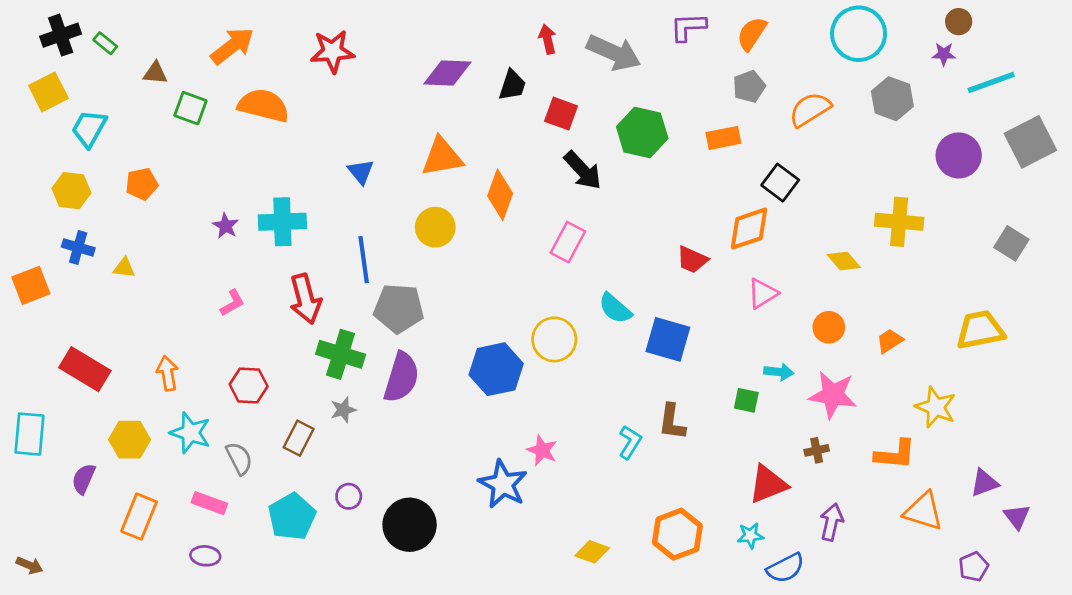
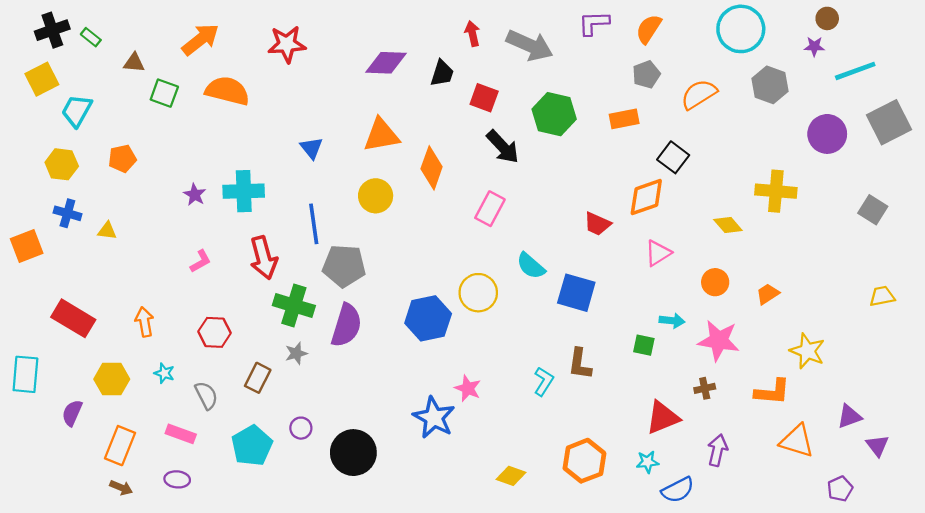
yellow trapezoid: (980, 330) -> (882, 296), moved, size x0.6
cyan star: (190, 433) -> (164, 373), size x0.6
brown arrow: (29, 565) -> (121, 488), moved

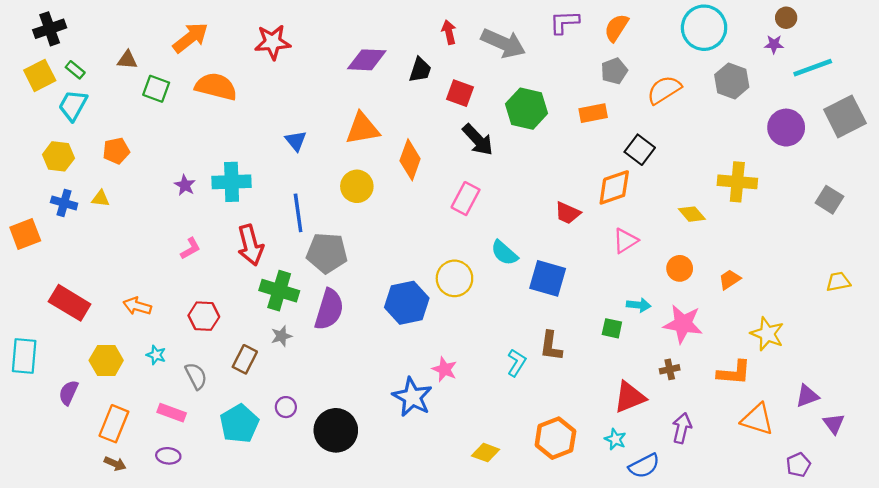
green rectangle: (91, 37) -> (75, 70), moved
yellow triangle: (107, 231) -> (101, 199), moved
orange arrow: (144, 322) -> (137, 306), turned -64
cyan star: (647, 462) -> (615, 439), turned 30

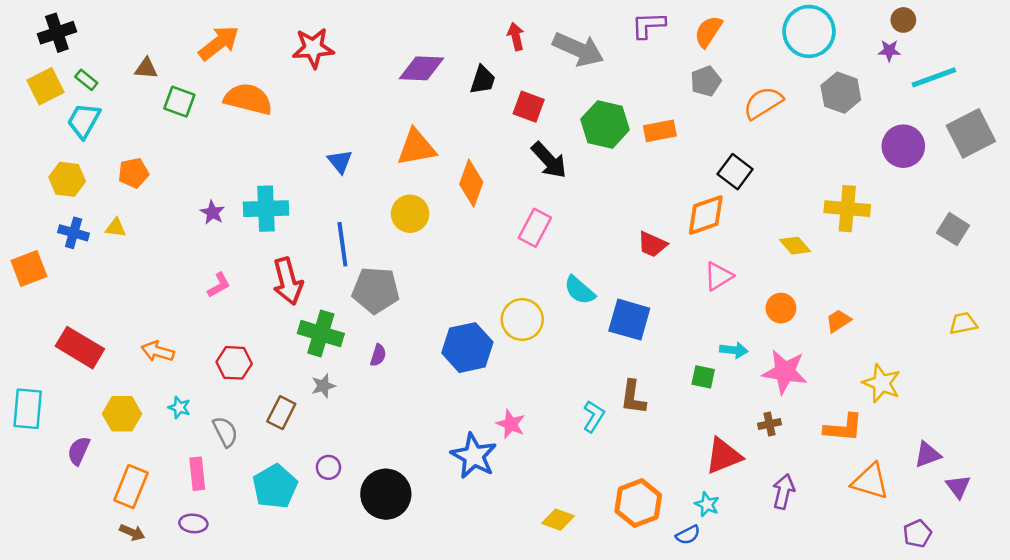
orange rectangle: (593, 113) -> (660, 131), moved
purple semicircle: (329, 309) -> (378, 355), size x0.5
pink rectangle: (172, 413) -> (197, 474), turned 64
blue semicircle: (644, 466) -> (688, 535), moved, size x0.7

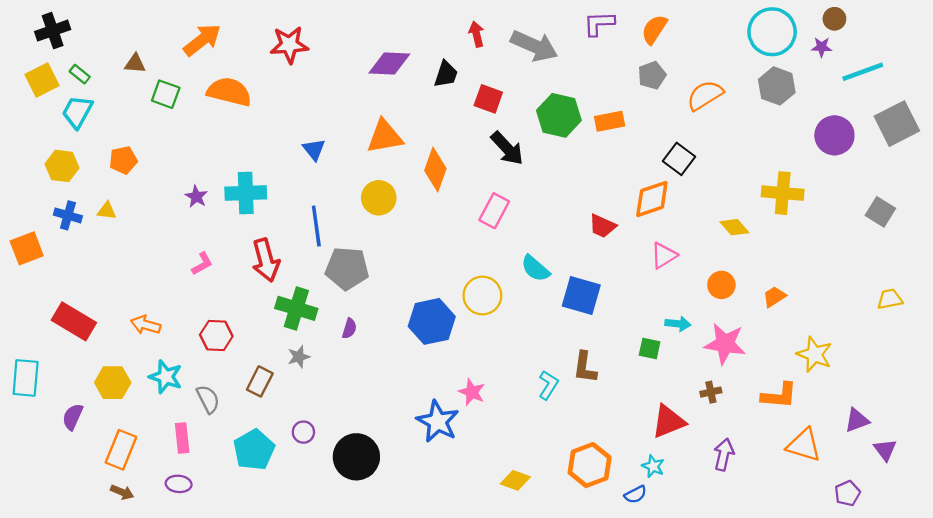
cyan circle: (809, 31) -> (772, 32), moved
cyan star: (179, 407) -> (166, 377), size x1.6

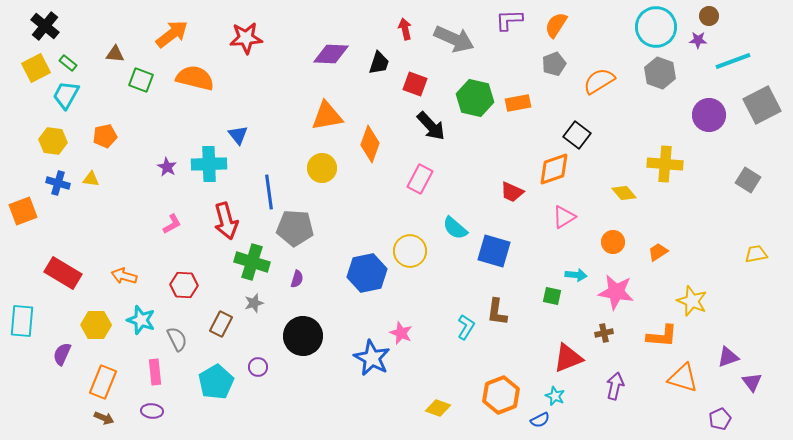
black cross: (53, 31) -> (45, 26), turned -32
blue triangle: (314, 149) -> (238, 135), moved
black circle: (356, 457) -> (303, 336), moved

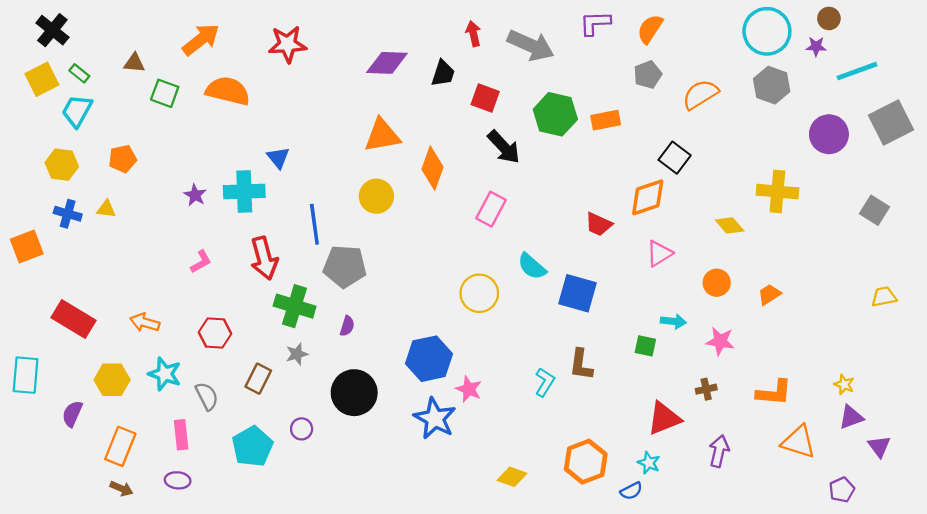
blue hexagon: (367, 273) -> (429, 359), moved
pink star: (616, 292) -> (720, 341), size x0.7
yellow star: (692, 301) -> (844, 384), moved, size x0.6

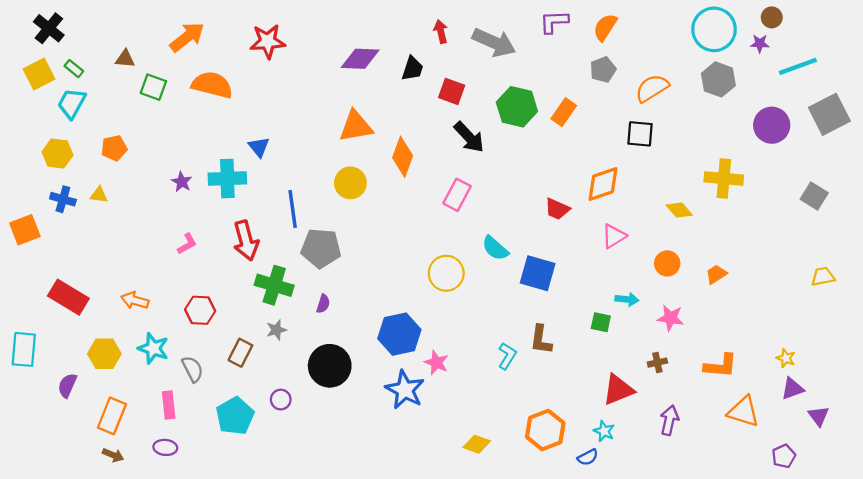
orange rectangle: (606, 120) -> (564, 112), turned -44
black square: (675, 158) -> (640, 134), moved, turned -32

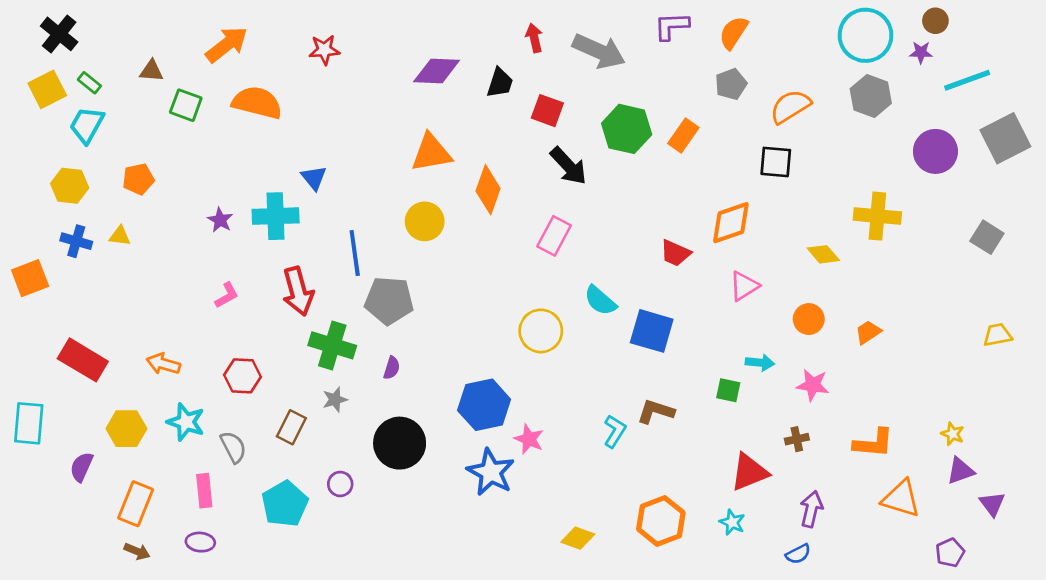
red star: (268, 41) -> (324, 50), size x0.7
brown L-shape: (541, 340) -> (656, 411), turned 100
blue semicircle: (588, 457) -> (798, 554), moved

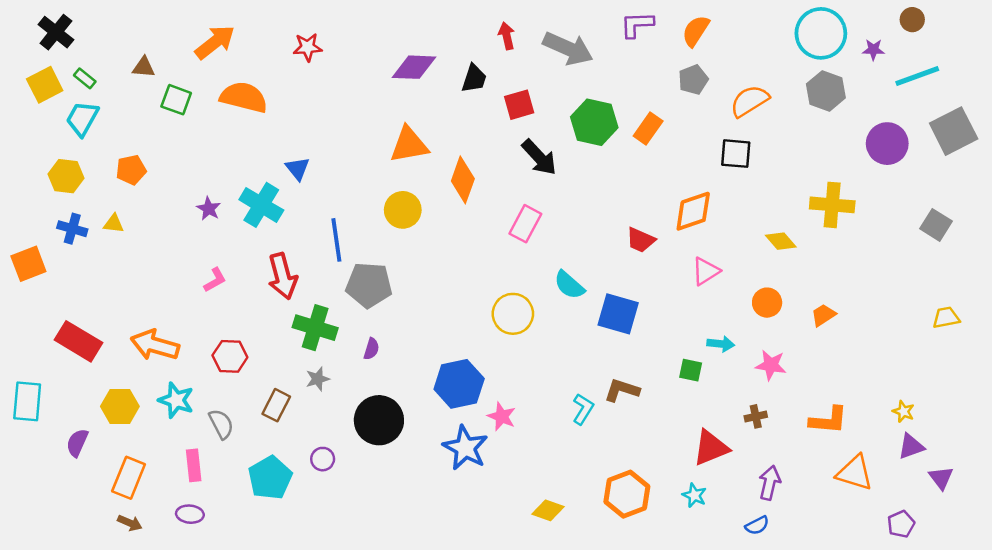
brown circle: (935, 21) -> (912, 20), moved
red square: (547, 111) -> (519, 105), turned -36
cyan cross: (276, 216) -> (261, 205), turned 33
orange arrow: (163, 364) -> (155, 345), size x1.5

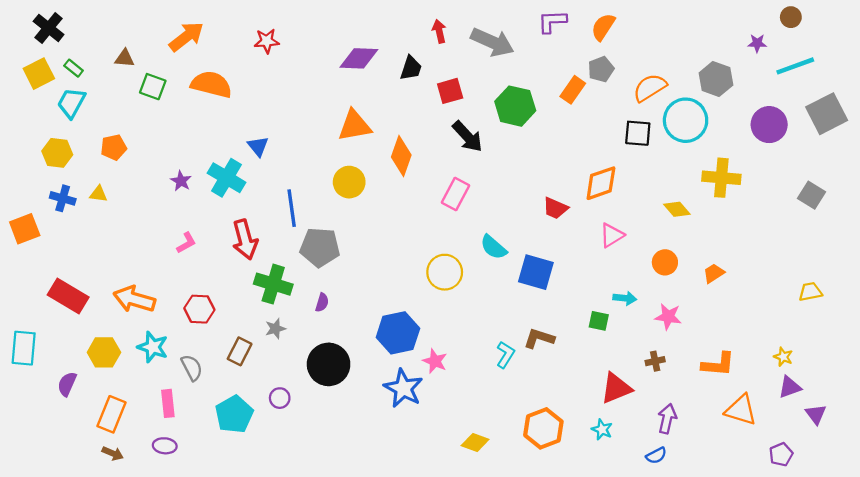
cyan circle: (821, 33) -> (686, 120), moved
orange rectangle: (648, 129) -> (573, 90), moved
yellow trapezoid: (946, 318) -> (810, 292), moved

